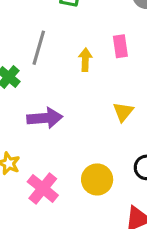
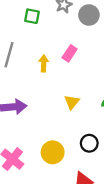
pink rectangle: (120, 46) -> (70, 53), turned 42

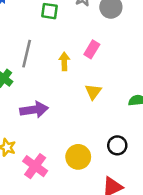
yellow triangle: (72, 102) -> (93, 92), moved

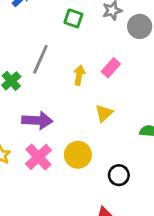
yellow circle: (78, 157) -> (78, 155), moved
pink cross: (35, 166) -> (38, 157), moved

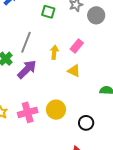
yellow triangle: (104, 113) -> (74, 71), moved, turned -48
purple arrow: (37, 120) -> (27, 69), moved, turned -45
pink cross: (38, 157) -> (28, 112), turned 30

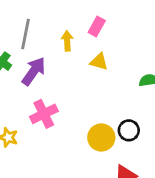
yellow circle: (56, 110) -> (101, 137), moved
pink cross: (28, 112) -> (44, 114), moved

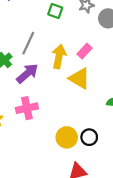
yellow arrow: (67, 41) -> (59, 56), size x1.5
yellow triangle: (99, 62) -> (79, 78), size x1.5

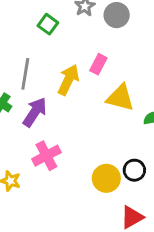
green square: (55, 11) -> (48, 24), turned 32
yellow arrow: (59, 56) -> (68, 80), turned 30
yellow triangle: (79, 78) -> (120, 98), moved

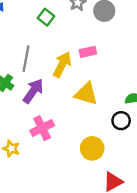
pink rectangle: (98, 64) -> (88, 52), turned 49
yellow triangle: (120, 98) -> (86, 94), moved
black circle: (134, 170) -> (121, 121), moved

